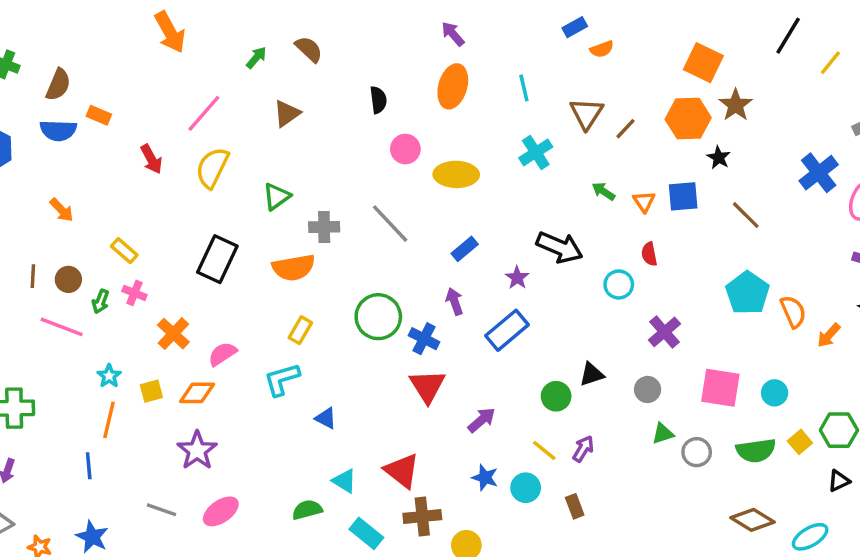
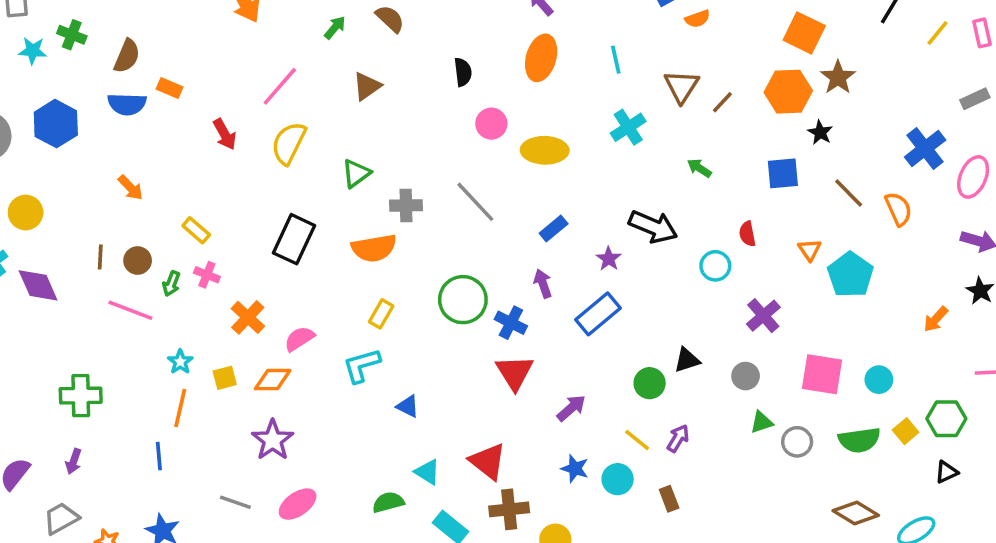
orange triangle: (644, 202) -> (810, 250), moved
orange semicircle: (793, 312) -> (898, 209), moved

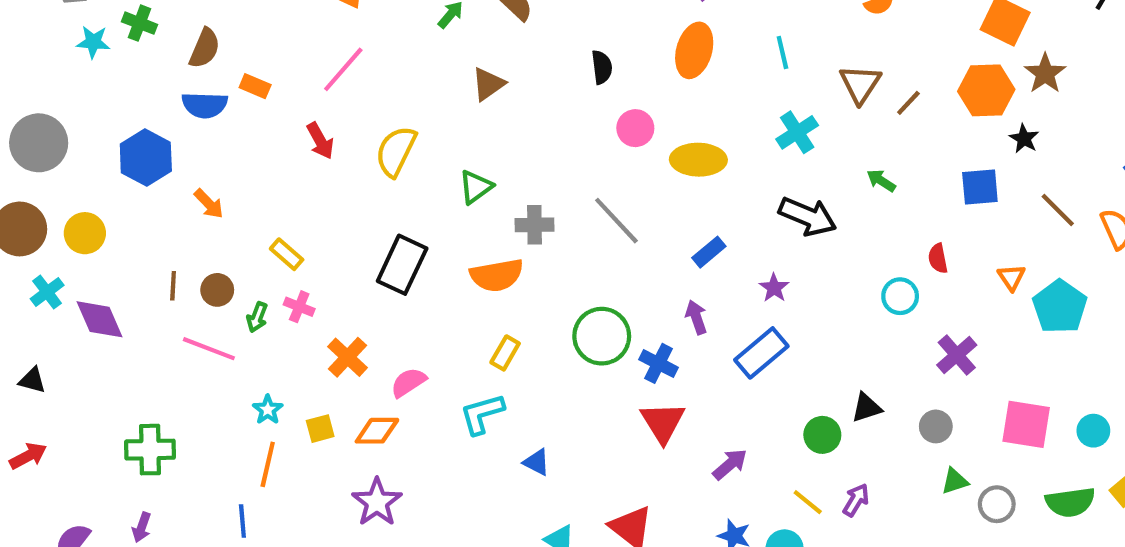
pink line: (280, 86) -> (343, 69), moved
blue hexagon: (56, 124) -> (146, 158), moved
black arrow: (653, 227) -> (808, 216), moved

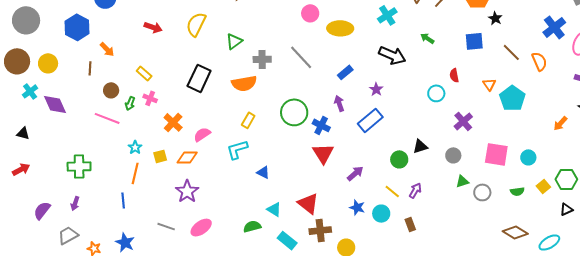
red arrow: (320, 141) -> (153, 27), moved, turned -42
brown line: (173, 286) -> (90, 68), moved
green semicircle: (1070, 502) -> (517, 191), size x0.6

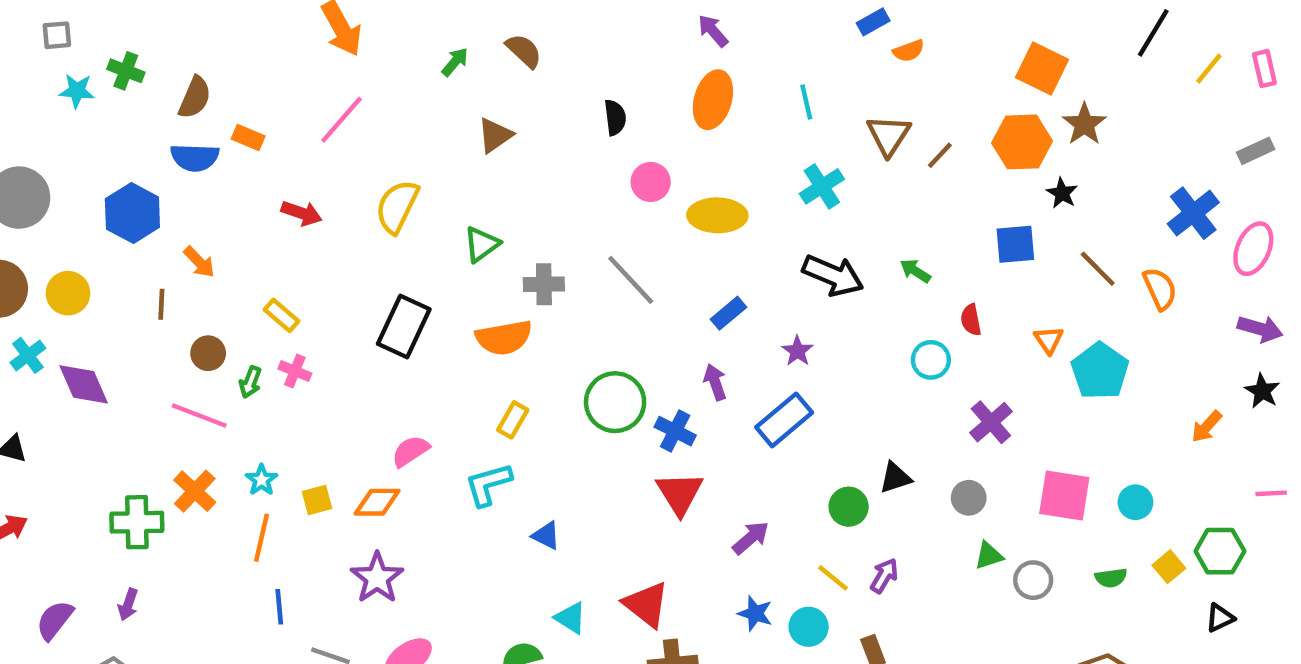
green arrow: (427, 38) -> (915, 271), moved
orange cross: (173, 122) -> (195, 491), moved
blue line: (123, 201) -> (279, 607), moved

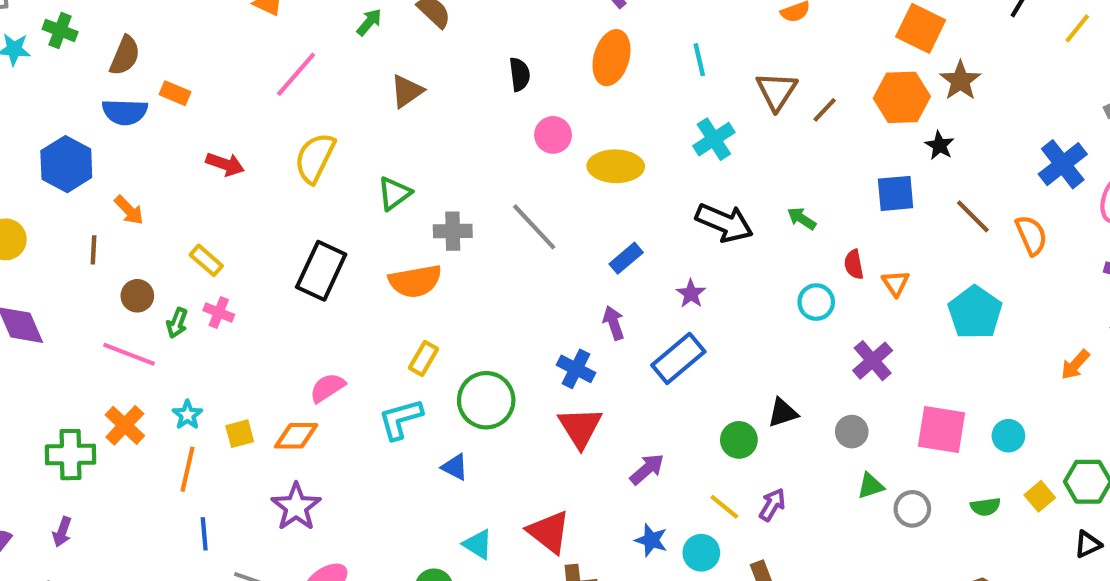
pink line: (342, 120) -> (296, 74), moved
orange triangle: (1049, 340) -> (896, 283), moved
green circle: (615, 402) -> (486, 400), moved

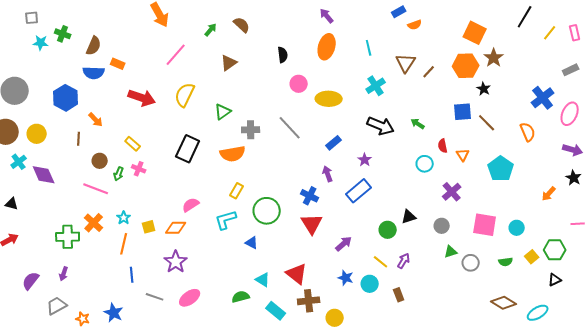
red arrow: (225, 164) -> (142, 98), size x1.5
brown line: (973, 216) -> (487, 123), moved

